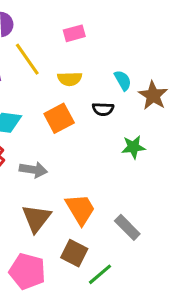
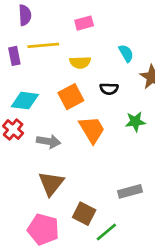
yellow line: (27, 59) -> (43, 45), turned -60
cyan semicircle: (123, 80) -> (126, 53), moved
orange trapezoid: (80, 209) -> (92, 130), moved
gray rectangle: (127, 227) -> (130, 191), turned -60

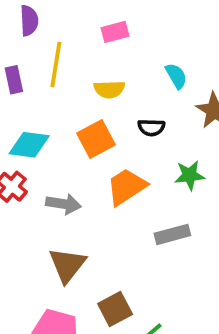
yellow line: (43, 45) -> (56, 64), turned -76
orange trapezoid: (92, 130) -> (127, 187), turned -92
gray rectangle: (130, 191) -> (172, 234), moved
brown square: (84, 214) -> (115, 309), turned 35

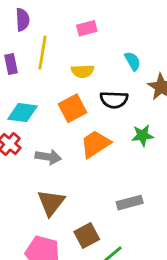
black semicircle: (151, 127) -> (114, 100), size x1.4
gray rectangle: (172, 234) -> (130, 203), moved

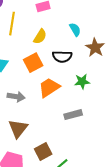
yellow semicircle: (83, 71) -> (40, 37), turned -56
gray rectangle: (130, 203) -> (73, 115), moved

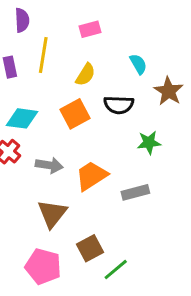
orange trapezoid: (49, 88) -> (92, 176), moved

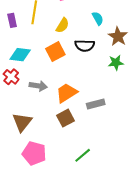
green star: (149, 143) -> (116, 63), moved
brown triangle: (52, 214) -> (22, 122), moved
brown square: (90, 248) -> (65, 118), moved

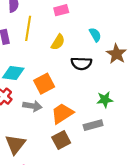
orange square: (55, 52) -> (44, 84), moved
green star: (116, 63) -> (105, 100), moved

